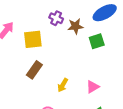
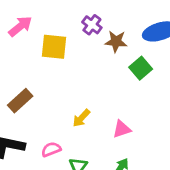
green square: (97, 41) -> (141, 68), turned -35
brown rectangle: (34, 70) -> (20, 101), moved

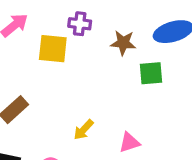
purple cross: (92, 25) -> (80, 24), moved, turned -30
green square: (141, 68) -> (151, 73), turned 35

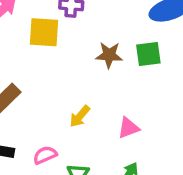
brown star: (123, 43) -> (109, 55), moved

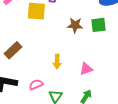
yellow arrow: (80, 116) -> (57, 62), turned -40

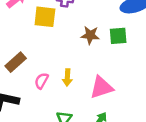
pink triangle: (86, 69) -> (101, 87), size x1.5
pink semicircle: (36, 85) -> (41, 81), moved, turned -40

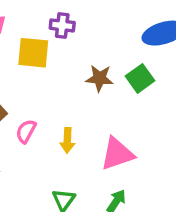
green square: (118, 36) -> (140, 78), turned -30
pink semicircle: (41, 81) -> (26, 131), moved

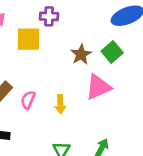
brown star: (100, 78) -> (81, 54), turned -30
pink triangle: (117, 154) -> (98, 87), moved

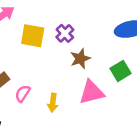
purple cross: (49, 16) -> (65, 33), moved, turned 36
green square: (112, 52) -> (120, 71), moved

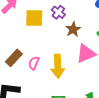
yellow arrow: (53, 103) -> (58, 66), size x1.6

